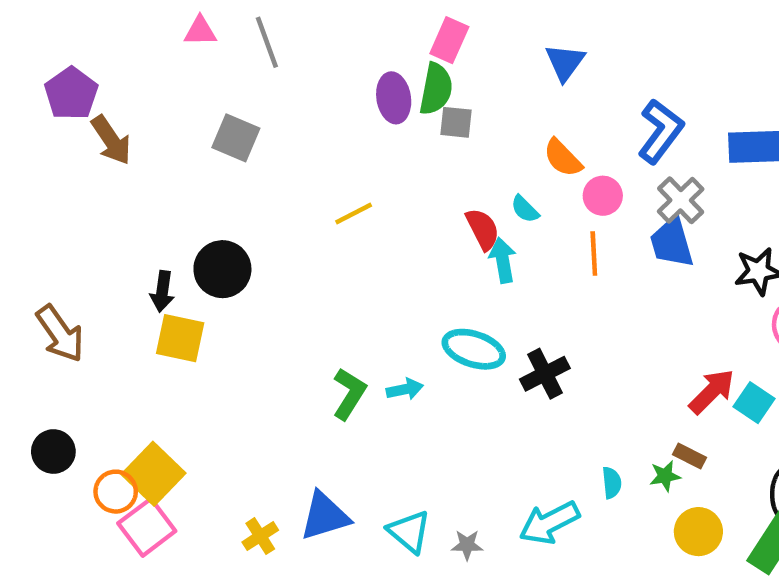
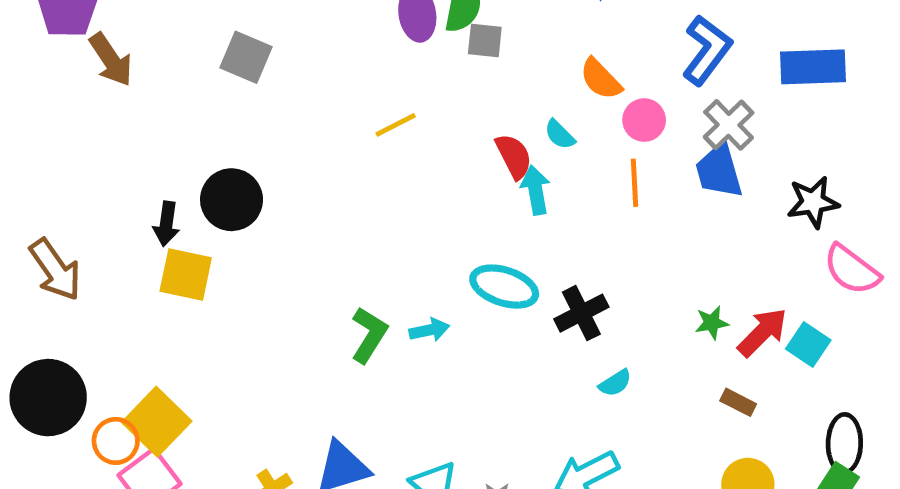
yellow line: (354, 214) -> (396, 125), moved
black circle: (53, 452) -> (48, 398), size x1.6
green star: (665, 476) -> (712, 323), moved
cyan semicircle: (612, 483) -> (615, 383), moved, turned 64

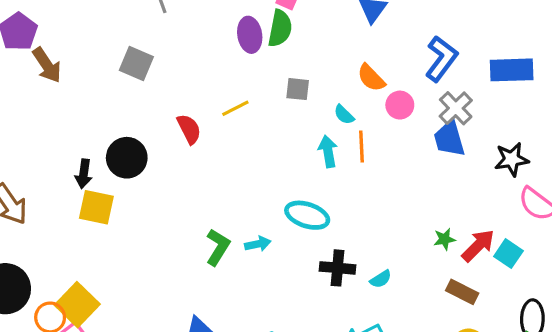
gray square: (485, 40) -> (298, 89), moved
red semicircle: (514, 156) -> (189, 129), moved
orange line: (634, 183) -> (362, 147), moved
black cross: (581, 313) -> (338, 268), moved, turned 32
brown rectangle: (738, 402) -> (462, 292), size x1.4

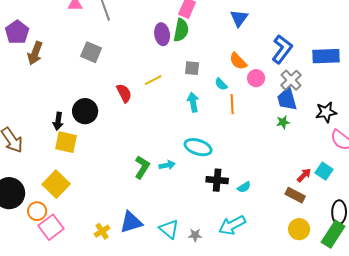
brown arrow: (47, 65) -> (35, 53), turned 55
cyan arrow: (328, 151) -> (193, 102), moved
green star: (445, 239) -> (283, 122), moved
red arrow: (478, 246) -> (304, 175), moved, size x0.7
yellow square: (77, 305) -> (56, 184), moved

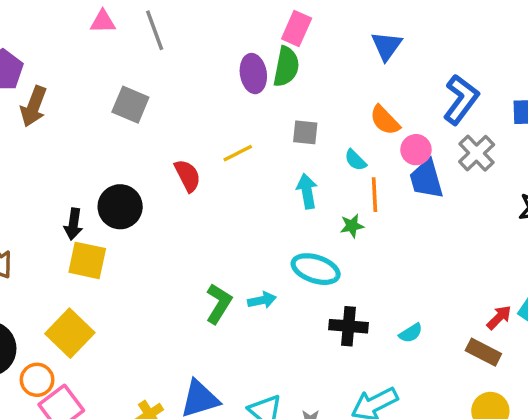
blue trapezoid: (287, 99) -> (426, 179), moved
green star: (283, 122) -> (352, 226), moved
cyan semicircle: (244, 187) -> (411, 333), moved

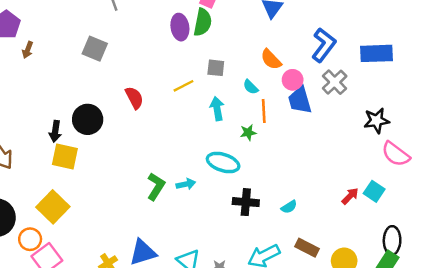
brown arrow: (34, 106) -> (28, 50), size x0.6
yellow line: (238, 153) -> (183, 86), moved
brown rectangle: (483, 352) -> (307, 248), moved

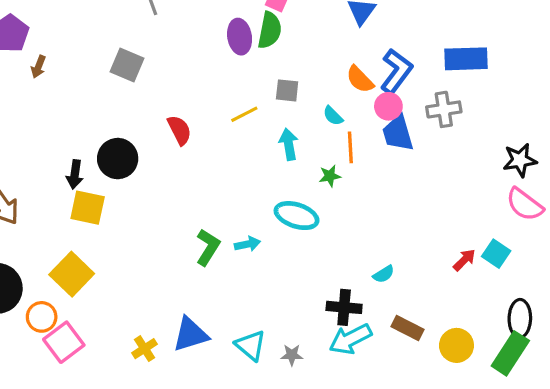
blue L-shape: (324, 45) -> (396, 71), moved
blue rectangle: (376, 53) -> (466, 59), moved
gray cross: (335, 82) -> (444, 109), turned 35
black star: (376, 121) -> (520, 160), moved
black cross: (246, 202) -> (344, 307), moved

